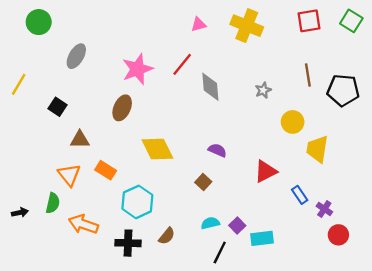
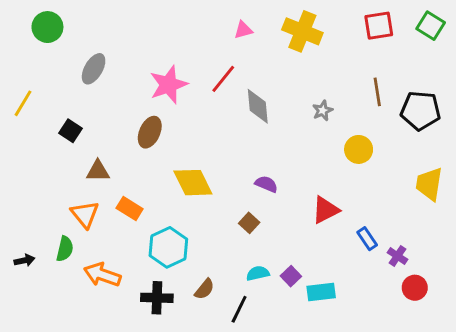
yellow trapezoid: (317, 149) -> (429, 184), moved
black line: (220, 252) -> (239, 309), moved

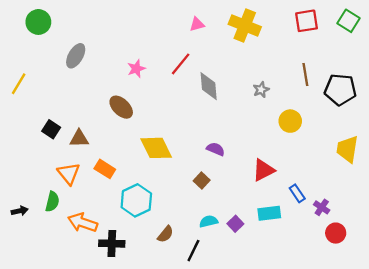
pink star: (168, 85) -> (136, 69), size x0.6
black square: (71, 131) -> (51, 129), moved
brown ellipse: (150, 132) -> (121, 107), turned -70
cyan rectangle: (321, 292) -> (269, 213), moved
black cross: (157, 298) -> (112, 244), moved

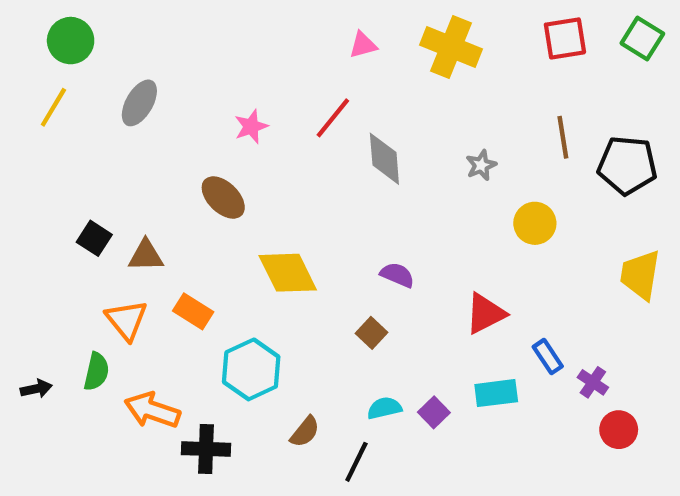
yellow line: (19, 84) -> (53, 107), moved

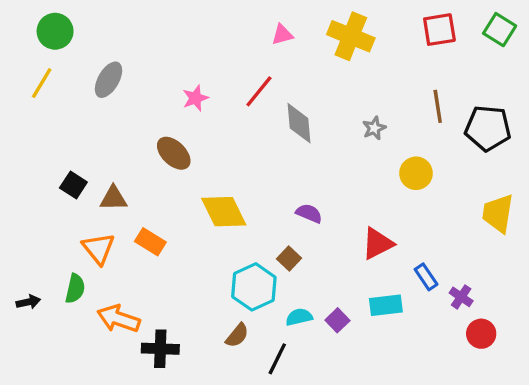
cyan hexagon: (251, 369) -> (254, 287), moved

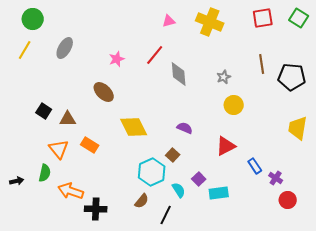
yellow circle: (416, 173) -> (234, 105), moved
cyan rectangle: (386, 305) -> (219, 193), moved
cyan semicircle: (299, 317) -> (179, 190), turned 70
purple square: (337, 320) -> (199, 179), moved

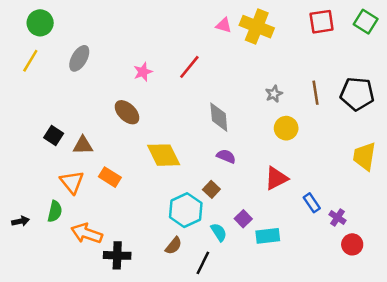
pink triangle: (169, 21) -> (224, 25), moved, turned 32
brown line: (262, 64) -> (315, 93), moved
gray diamond: (179, 74) -> (219, 117), moved

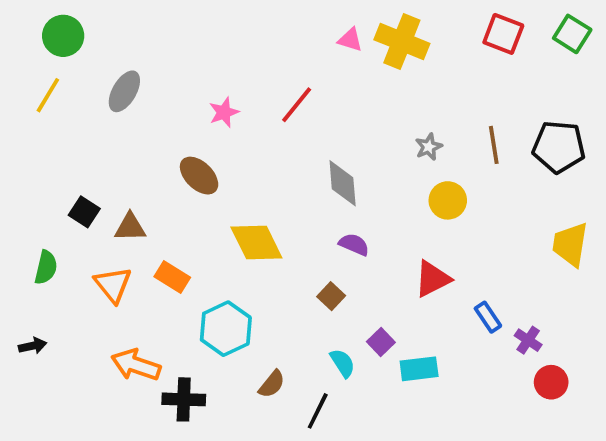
red square: (322, 22) -> (503, 34), turned 30
cyan hexagon: (186, 210) -> (226, 329), moved
green semicircle: (55, 211) -> (46, 267), moved

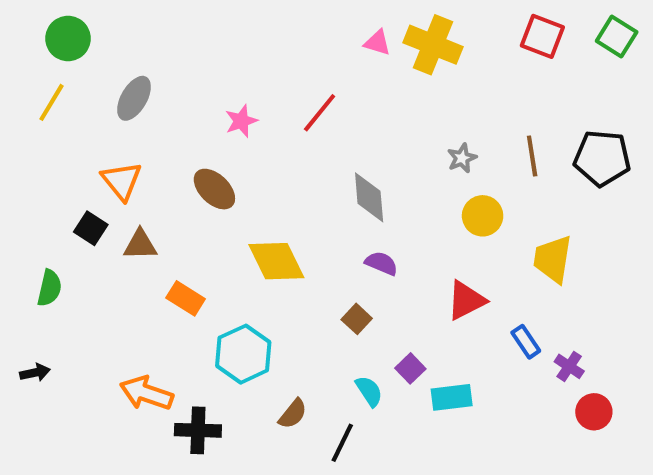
yellow trapezoid: (570, 244) -> (553, 259), moved
orange triangle: (113, 285) -> (122, 181), moved

